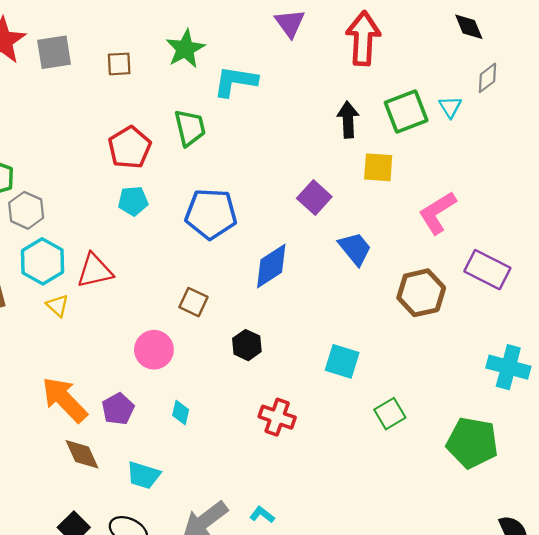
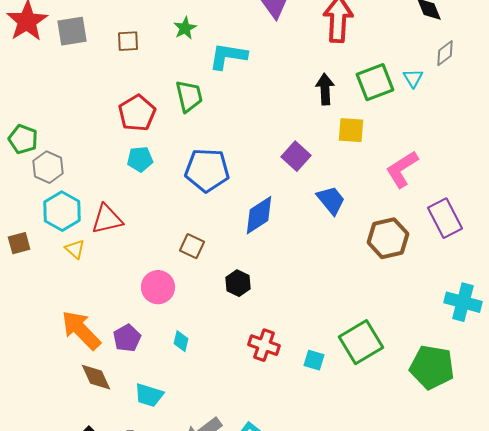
green star: (185, 49) -> (185, 28), size x0.7
purple rectangle: (487, 270) -> (445, 218), turned 36
cyan square: (342, 361) -> (314, 360), moved, size x0.7
green square: (390, 414) -> (361, 342), size x1.6

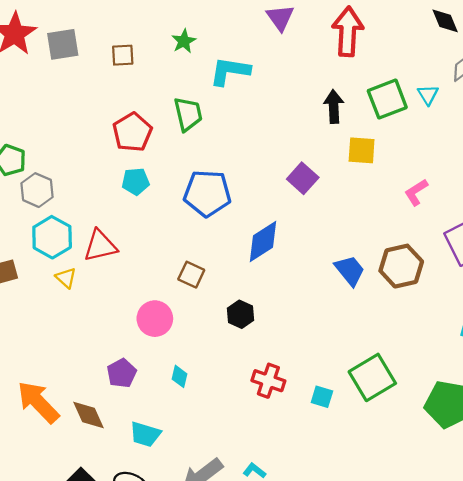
pink L-shape: (402, 169) -> (416, 192), size x0.7
blue trapezoid: (331, 200) -> (350, 270), moved
orange arrow: (81, 330) -> (38, 402), moved

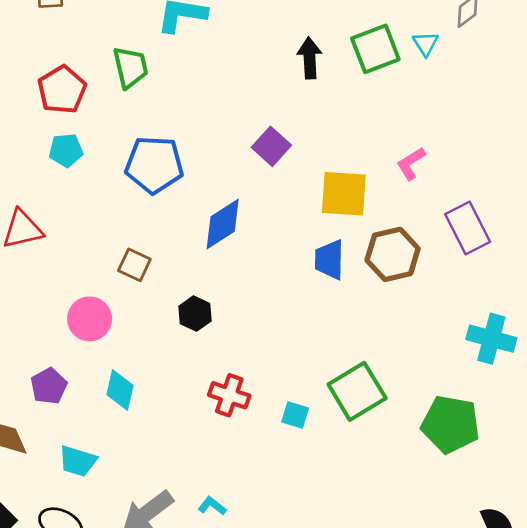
yellow square: (362, 150) -> (344, 194), moved, size x1.4
blue trapezoid: (350, 270) -> (329, 260), turned -140
cyan diamond: (179, 376) -> (120, 390), size x1.4

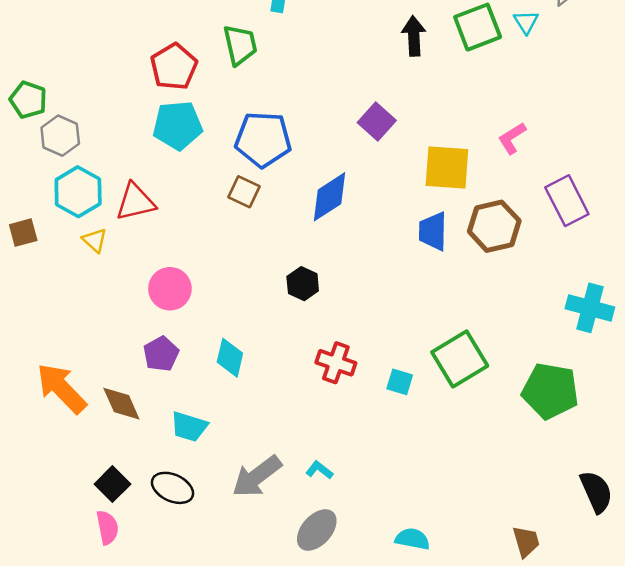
cyan pentagon: (66, 150) -> (178, 125), size x1.5
brown square: (134, 265) -> (244, 192), moved
pink circle: (90, 319) -> (170, 289), moved

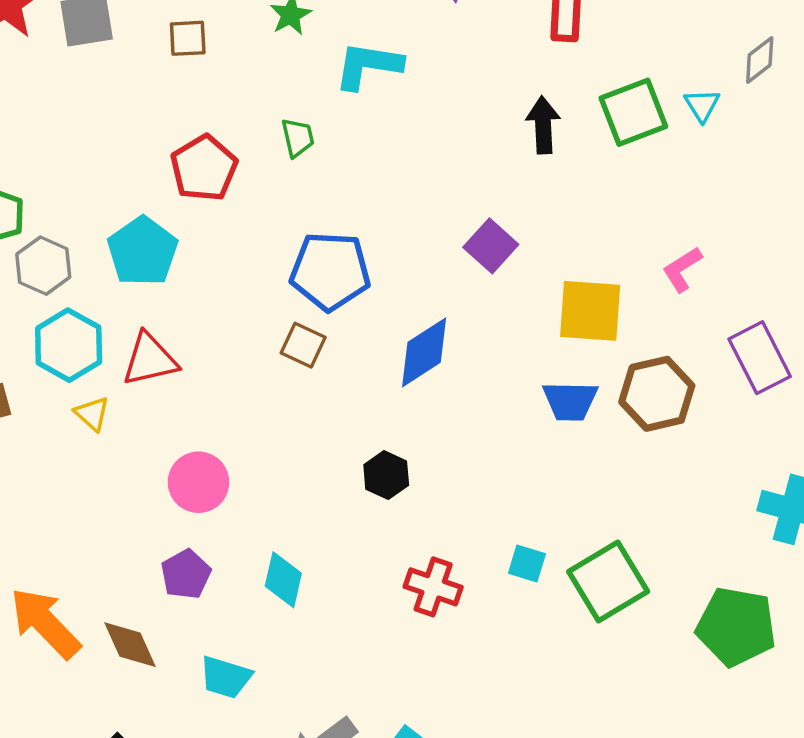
green trapezoid: (240, 45) -> (298, 138), size x0.7
cyan pentagon: (178, 125) -> (143, 251), moved, turned -30
blue trapezoid: (433, 231) -> (570, 401), turned -90
cyan square: (400, 382) -> (527, 563), moved

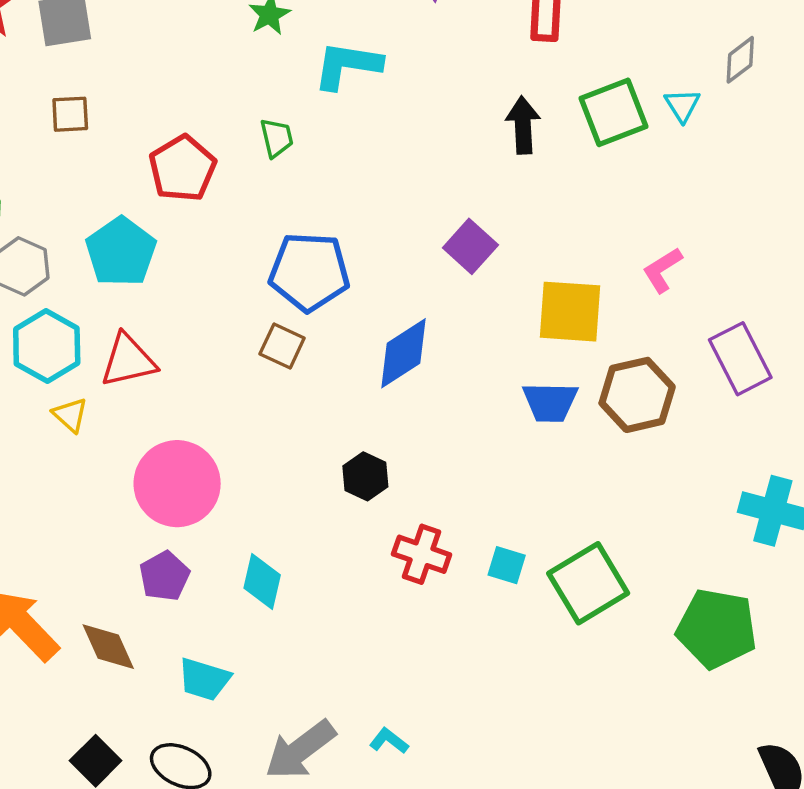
brown square: (188, 38) -> (70, 114), moved
pink circle: (198, 482) -> (177, 484), size x1.4
red cross: (433, 587) -> (422, 554), moved

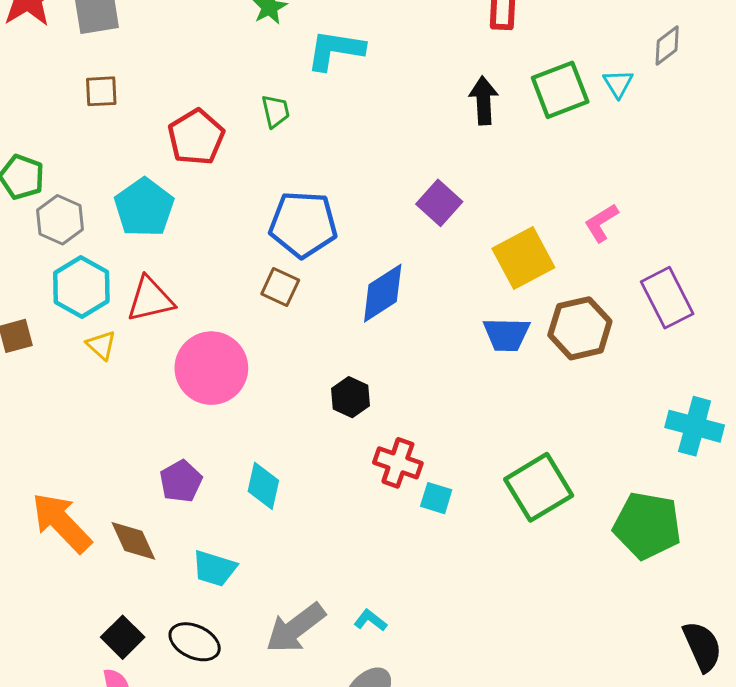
yellow square: (570, 312) -> (523, 258), turned -32
pink circle: (177, 484) -> (211, 368), moved
cyan square: (507, 565) -> (436, 498), moved

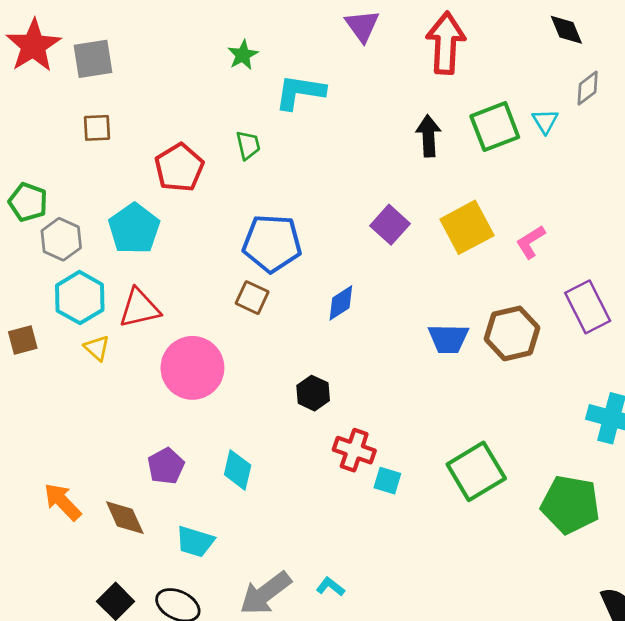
yellow square: (523, 258) -> (467, 227), moved
blue diamond: (383, 293) -> (341, 303), size x0.7
orange arrow: (62, 523) -> (62, 502), size x0.7

